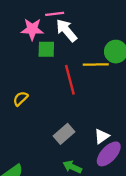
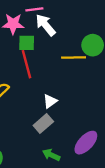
red line: (70, 80) -> (27, 64), moved
white triangle: (102, 136) -> (50, 101), moved

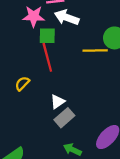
white arrow: (46, 25) -> (67, 17), turned -30
white triangle: (50, 101) -> (58, 102), moved

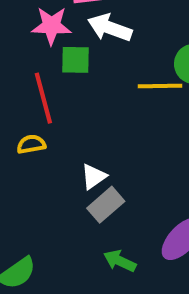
red line: (47, 57) -> (43, 98), moved
yellow semicircle: (22, 83) -> (31, 144), turned 35

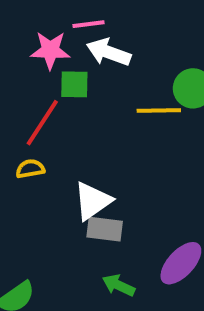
red line: (43, 98) -> (42, 123), turned 48
white triangle: (94, 176) -> (93, 201), size x1.5
gray rectangle: (106, 205) -> (105, 229), turned 48

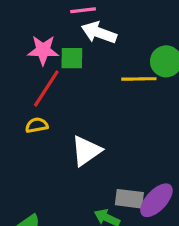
pink star: (50, 50) -> (43, 50), moved
gray rectangle: (105, 229) -> (129, 199), moved

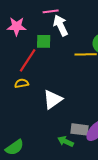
white arrow: (99, 33) -> (61, 25), turned 45
pink star: (43, 50) -> (17, 26), moved

